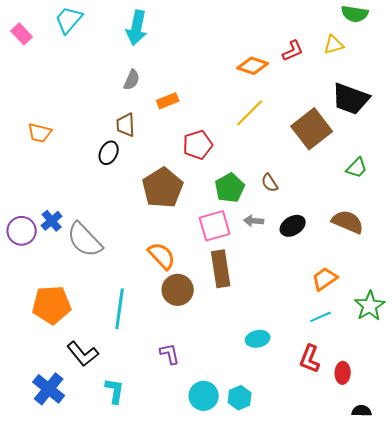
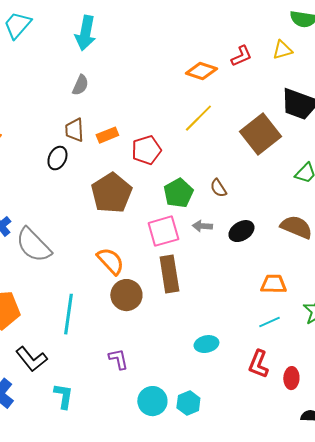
orange rectangle: (168, 101) -> (107, 135), moved
orange trapezoid: (325, 279) -> (273, 284), turned 36

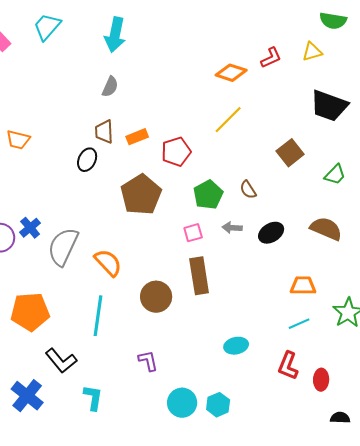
brown square: (260, 134) -> (290, 153), moved, size x0.7
pink square: (163, 231) -> (193, 233), size x0.6
gray semicircle: (33, 245) -> (63, 247), turned 69
orange semicircle: (110, 261) -> (108, 263), moved

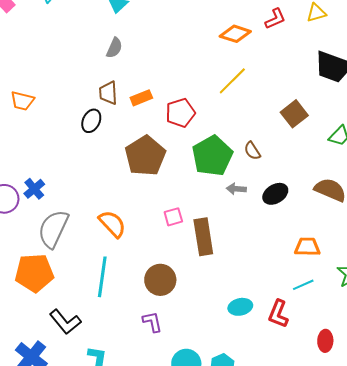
green pentagon: (208, 195) -> (212, 156), size x1.4
pink square: (193, 233) -> (173, 217), moved
gray semicircle: (63, 247) -> (53, 229), moved
brown circle: (156, 297) -> (160, 280), moved
red L-shape: (288, 366) -> (278, 314), moved

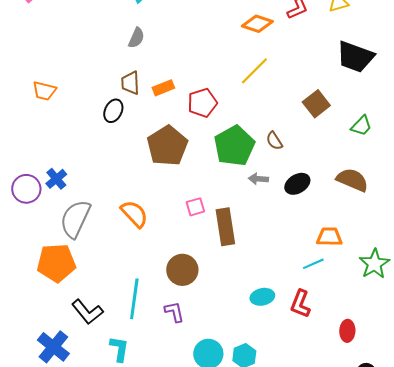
cyan line: (102, 277) -> (134, 299), moved
cyan line: (303, 285) -> (313, 264), moved

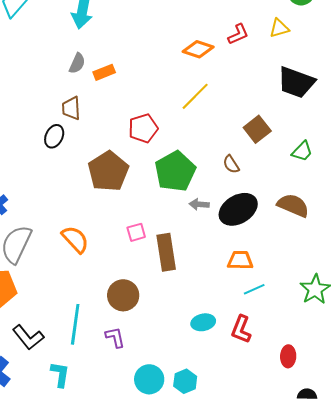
orange rectangle: (163, 88) -> (104, 72), moved
brown semicircle: (274, 141) -> (231, 164), moved
black ellipse: (297, 184) -> (238, 209), size x1.5
orange trapezoid: (329, 237) -> (240, 260), moved

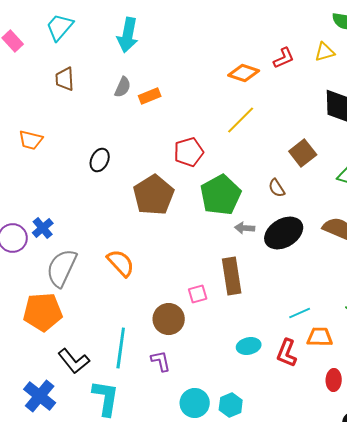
brown trapezoid: (71, 108) -> (65, 79), moved
pink square: (136, 232) -> (198, 294), moved
brown rectangle: (166, 252) -> (232, 276), moved
orange trapezoid: (240, 260) -> (320, 337), moved
cyan L-shape: (60, 374) -> (106, 398), size x1.4

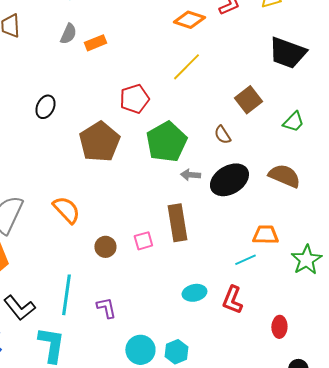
brown circle: (169, 319) -> (105, 247), moved, size x0.7
orange trapezoid: (320, 337) -> (265, 235), moved

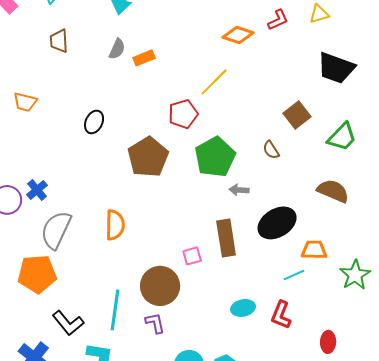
yellow line: (186, 67) -> (214, 82), moved
green trapezoid: (293, 122) -> (342, 137), size x1.4
black ellipse: (229, 180) -> (277, 223), moved
orange semicircle: (66, 210) -> (115, 225), turned 44
brown circle: (105, 247) -> (160, 286), moved, size x1.8

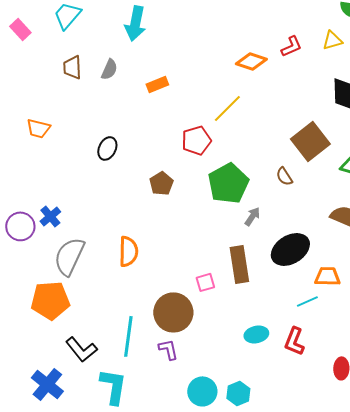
gray semicircle: (117, 49) -> (109, 69), moved
brown square: (297, 115) -> (310, 141), size x1.4
brown pentagon: (148, 157) -> (161, 183), size x0.6
gray arrow: (239, 190) -> (252, 216), turned 120

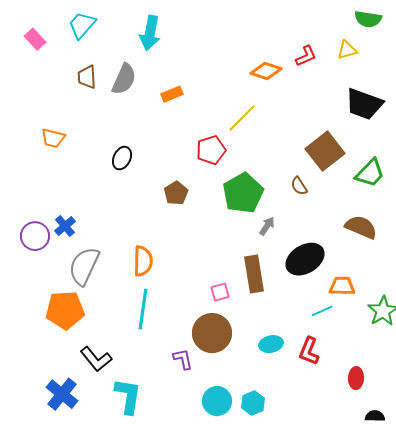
gray semicircle: (109, 69) -> (124, 79), size x1.5
brown circle: (173, 312) -> (212, 333), moved
cyan line: (128, 336) -> (143, 309), moved

